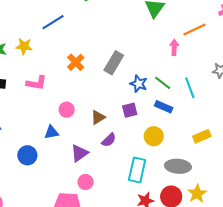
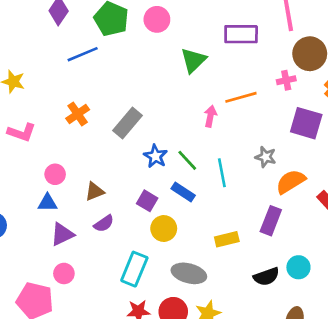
blue line: (53, 22) -> (83, 54), moved
purple square: (130, 110) -> (147, 201), moved, turned 35
blue triangle: (51, 132) -> (47, 203), moved

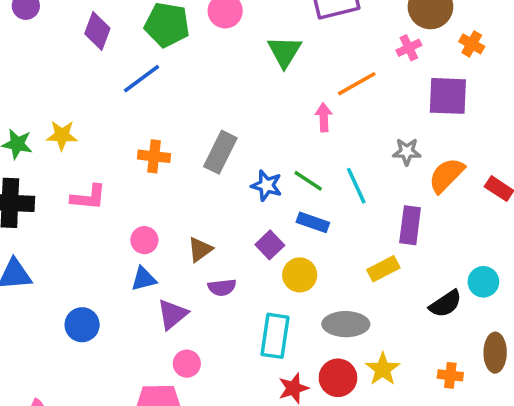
orange cross: (78, 114) -> (154, 156), turned -35
purple square: (147, 201) -> (270, 245), turned 30
purple rectangle: (271, 221) -> (410, 225), moved
purple semicircle: (104, 224) -> (222, 287), turned 42

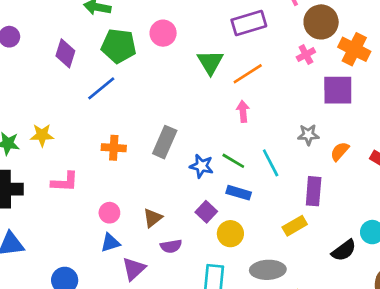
orange cross: (472, 44) -> (354, 49), size x1.6
orange line: (357, 84) -> (248, 74), moved
orange semicircle: (446, 175) -> (340, 151), size x0.7

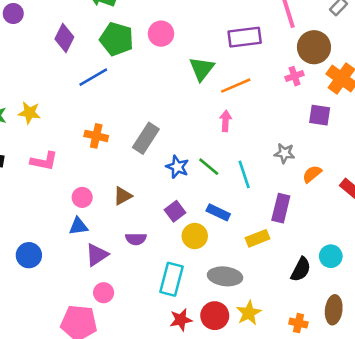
purple square: (338, 90) -> (320, 115), size x0.7
blue rectangle: (239, 193) -> (218, 212), moved
brown triangle: (153, 218) -> (123, 196), moved
black semicircle: (344, 250) -> (301, 269), turned -35

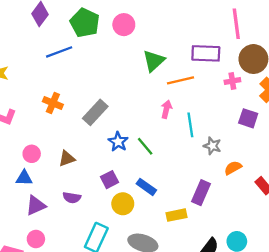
purple rectangle: (245, 37) -> (206, 53), moved
cyan line: (244, 174) -> (190, 125), moved

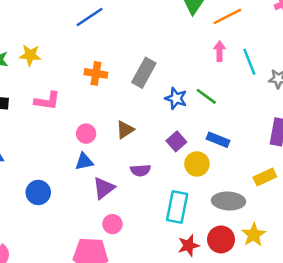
yellow rectangle: (176, 215) -> (265, 177), moved

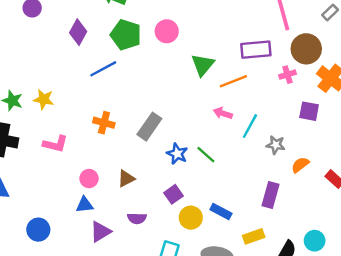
pink arrow: (220, 51) -> (223, 113), turned -78
cyan line: (249, 62) -> (250, 126), turned 45
blue rectangle: (218, 140) -> (221, 211), moved

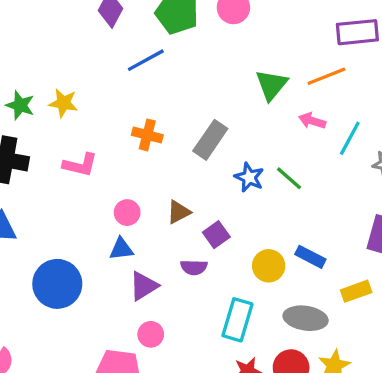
green triangle: (203, 65) -> (271, 85), moved
purple square: (174, 194) -> (216, 235), moved
blue circle: (38, 230) -> (57, 284), size x1.5

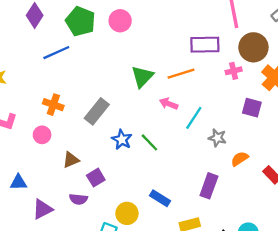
pink circle: (127, 213) -> (42, 135), moved
blue triangle: (121, 249) -> (18, 182), moved
yellow circle: (269, 266) -> (127, 213), moved

